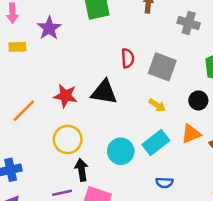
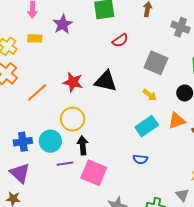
red semicircle: (128, 58) -> (120, 40), moved, turned 56
cyan circle: (121, 151) -> (50, 141), moved
blue semicircle: (164, 183) -> (140, 159), moved

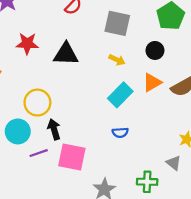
red star: (73, 82) -> (27, 43), moved

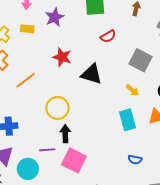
cyan rectangle: (120, 95) -> (127, 120), turned -75
cyan circle: (18, 131) -> (28, 169), moved
blue semicircle: (120, 133) -> (135, 160), moved

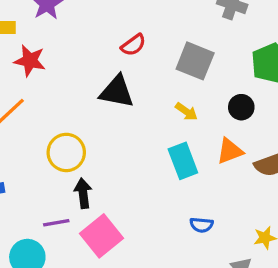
red semicircle: (108, 36) -> (133, 45), moved
red star: (62, 57) -> (30, 61), moved
pink square: (74, 160) -> (102, 236), turned 30

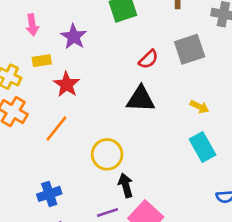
red star: (30, 61) -> (67, 84), turned 30
gray square: (195, 61) -> (190, 49), moved, turned -32

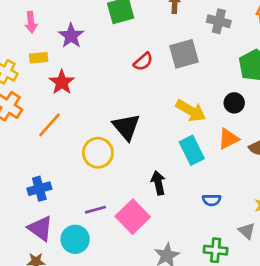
black triangle: (141, 99) -> (126, 127), moved, turned 44
yellow arrow: (199, 107) -> (191, 111), size x1.6
black arrow: (126, 185) -> (158, 183), moved

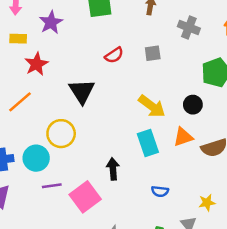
gray square: (184, 54) -> (153, 53), size x0.6
black triangle: (126, 127) -> (82, 91), moved
cyan circle: (75, 239) -> (36, 158), moved

